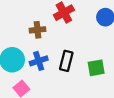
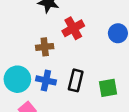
blue cross: (39, 61) -> (46, 80), turned 30

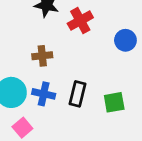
red cross: (73, 28) -> (80, 21), moved

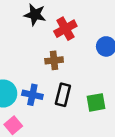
brown cross: (42, 56) -> (54, 60), moved

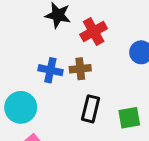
blue cross: (32, 95) -> (50, 70), moved

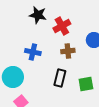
brown cross: (80, 69) -> (68, 51), moved

